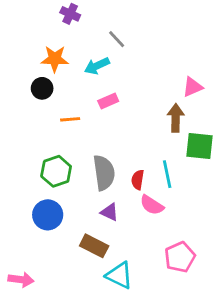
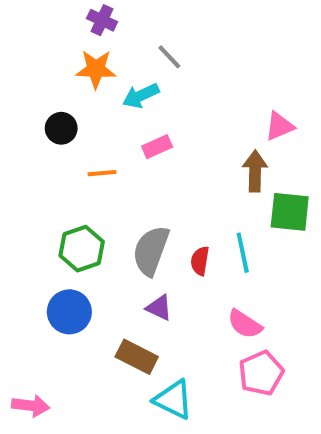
orange star: (55, 59) -> (96, 69), moved
gray semicircle: (104, 173) -> (151, 251), turned -152
pink semicircle: (152, 205) -> (245, 324), moved

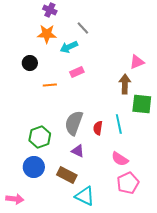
green hexagon: (82, 249) -> (40, 137), moved
blue circle: (69, 312) -> (34, 167), moved

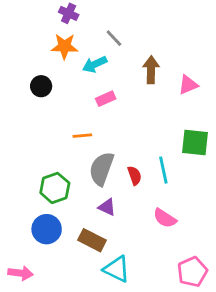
brown arrow: (125, 84) -> (151, 70), moved
orange line: (50, 85) -> (82, 136), moved
red semicircle: (98, 128) -> (135, 176), turned 152
pink pentagon: (128, 183) -> (192, 272), moved

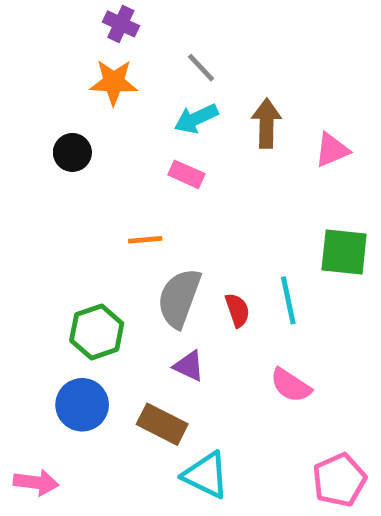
cyan arrow: (95, 64) -> (196, 119), moved
pink rectangle: (106, 99) -> (186, 174), turned 48

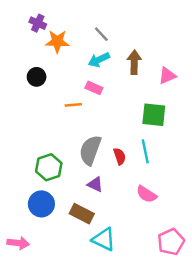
purple cross: (121, 24) -> (38, 23), moved
orange line: (145, 240) -> (73, 105), moved
green square: (344, 252) -> (154, 115), moved

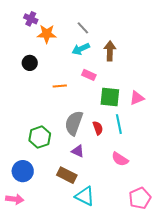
pink triangle: (167, 76) -> (137, 98), moved
pink rectangle: (94, 88) -> (89, 75), moved
green square: (154, 115) -> (110, 97), moved
blue circle: (41, 204) -> (23, 171), moved

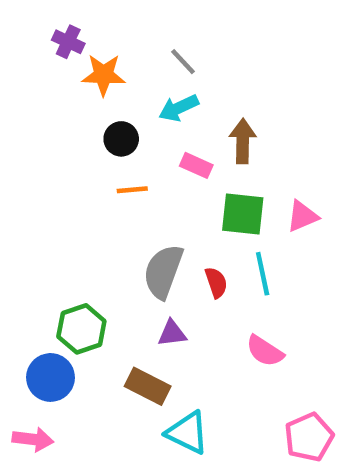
brown arrow: (110, 51) -> (243, 141), moved
black circle: (30, 63) -> (121, 139), moved
green hexagon: (40, 137) -> (81, 329), moved
purple triangle: (78, 151) -> (172, 333), turned -32

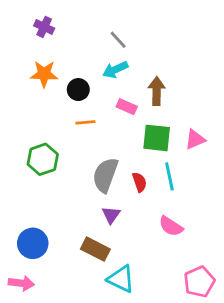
orange star: (104, 75) -> (44, 74), moved
green hexagon: (81, 329) -> (43, 159), moved
purple triangle: (172, 333) -> (111, 215), turned -48

